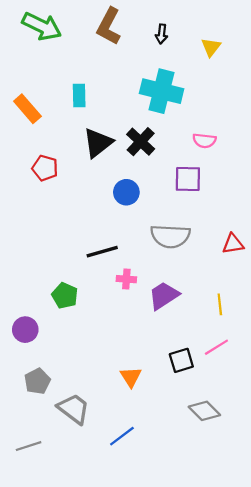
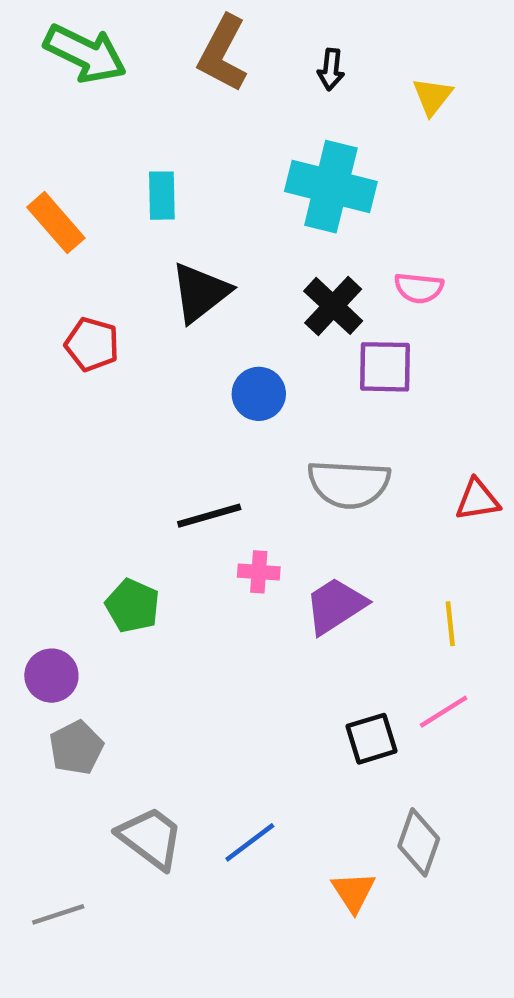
black cross: (141, 142) -> (333, 306), moved
orange triangle: (131, 377) -> (353, 892), moved
gray pentagon: (37, 381) -> (76, 748), moved
gray diamond: (204, 411) -> (419, 842), turned 64
blue line: (122, 436) -> (250, 842), moved

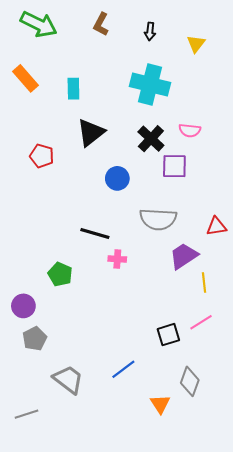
brown L-shape: (223, 54) -> (101, 24), size x0.7
orange rectangle: (56, 223) -> (25, 78), moved
black line: (209, 516) -> (95, 234), turned 32
purple trapezoid: (335, 606) -> (184, 256), moved
blue line: (250, 842) -> (123, 369), moved

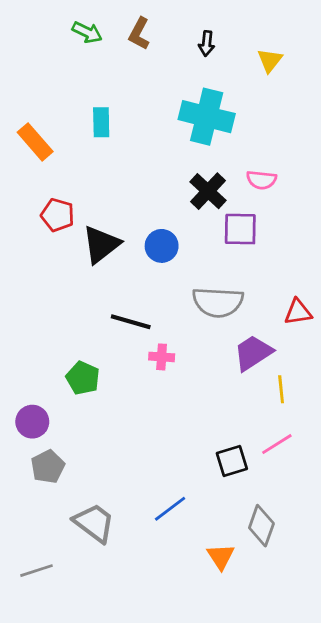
green arrow: (39, 24) -> (87, 32), moved, size x0.6
orange rectangle: (25, 78) -> (35, 142), moved
black triangle: (91, 132) -> (101, 245), moved

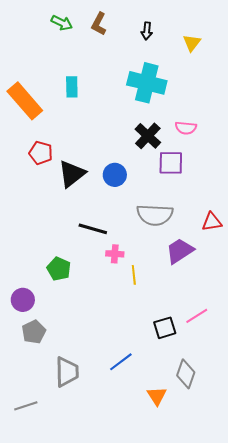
orange rectangle: (35, 142) -> (25, 101), size x1.4
yellow line: (281, 389) -> (134, 275), moved
gray trapezoid: (94, 523) -> (67, 372), turned 52

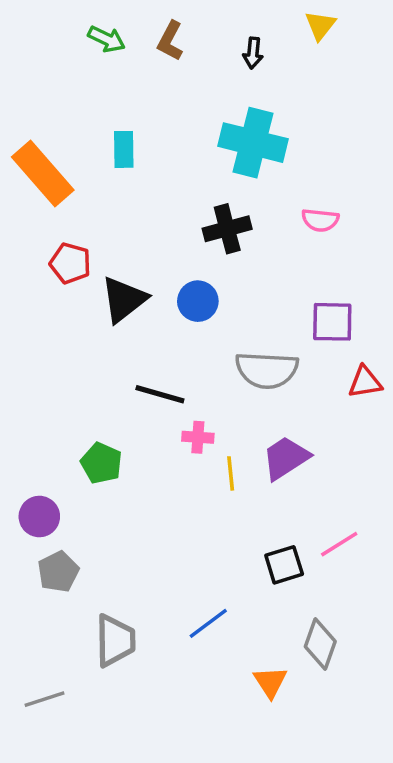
yellow triangle: (192, 43) -> (320, 25), moved
black cross: (148, 136) -> (227, 229), moved, turned 32
purple square: (171, 163) -> (332, 322), moved
purple trapezoid: (180, 251) -> (286, 458), moved

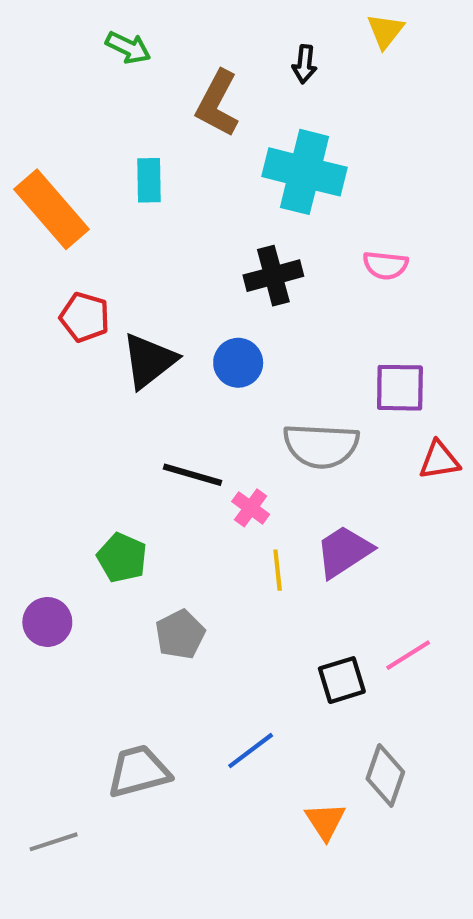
brown L-shape: (170, 41) -> (217, 104), moved, size x1.4
pink cross: (198, 437) -> (251, 508), moved, turned 32
gray pentagon: (58, 572) -> (180, 634), moved
gray trapezoid: (115, 641) -> (139, 771), turned -104

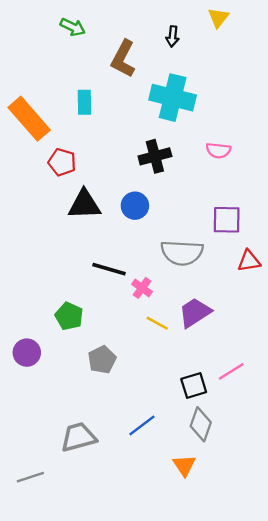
red pentagon: (85, 317) -> (62, 162), moved
black triangle: (149, 361) -> (84, 204), turned 36
yellow line: (278, 570) -> (157, 323), turned -55
gray diamond: (385, 775) -> (201, 424), moved

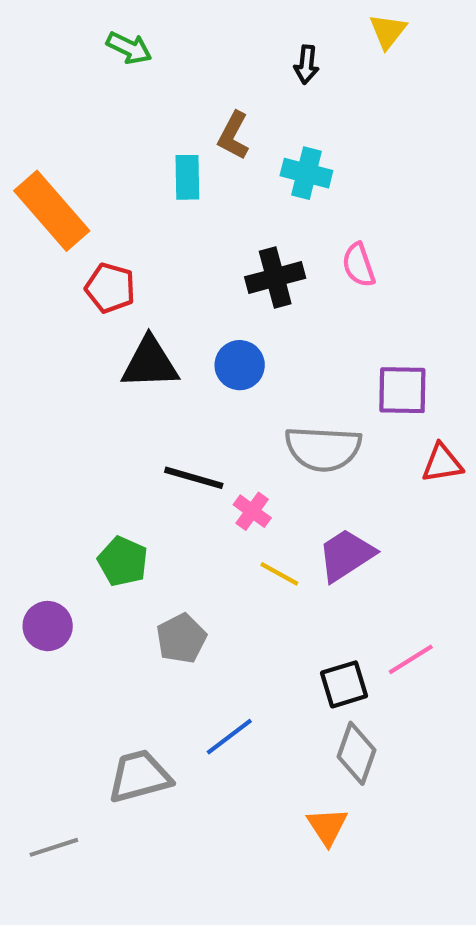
brown L-shape: (123, 59) -> (233, 136), moved, size x0.7
cyan cross: (173, 98) -> (306, 173), size x0.6
cyan rectangle: (84, 102) -> (187, 177), moved
pink semicircle: (218, 150) -> (359, 265), moved, turned 65
blue line: (142, 425) -> (229, 737), moved

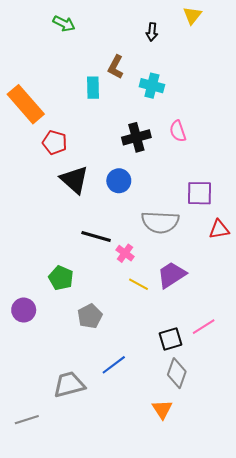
black triangle: (150, 363) -> (74, 180), turned 44

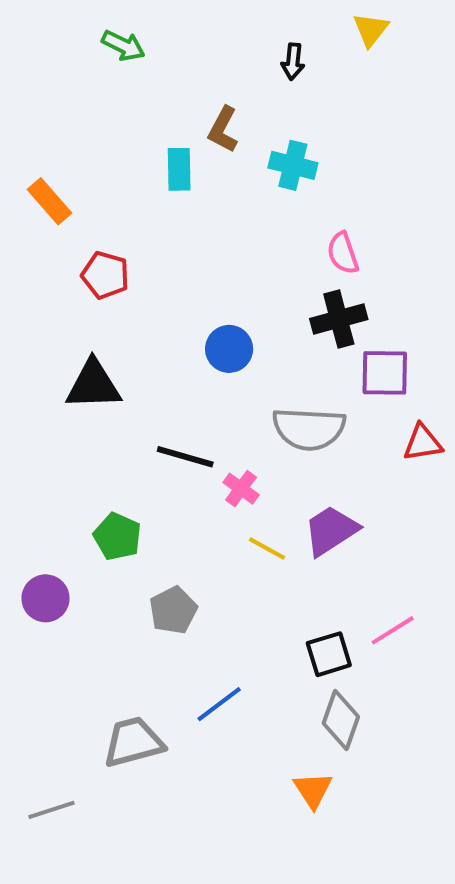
orange rectangle: (26, 104) -> (49, 201), size x0.6
black cross: (136, 137) -> (339, 319), moved
black triangle: (74, 180) -> (93, 385), moved, turned -44

